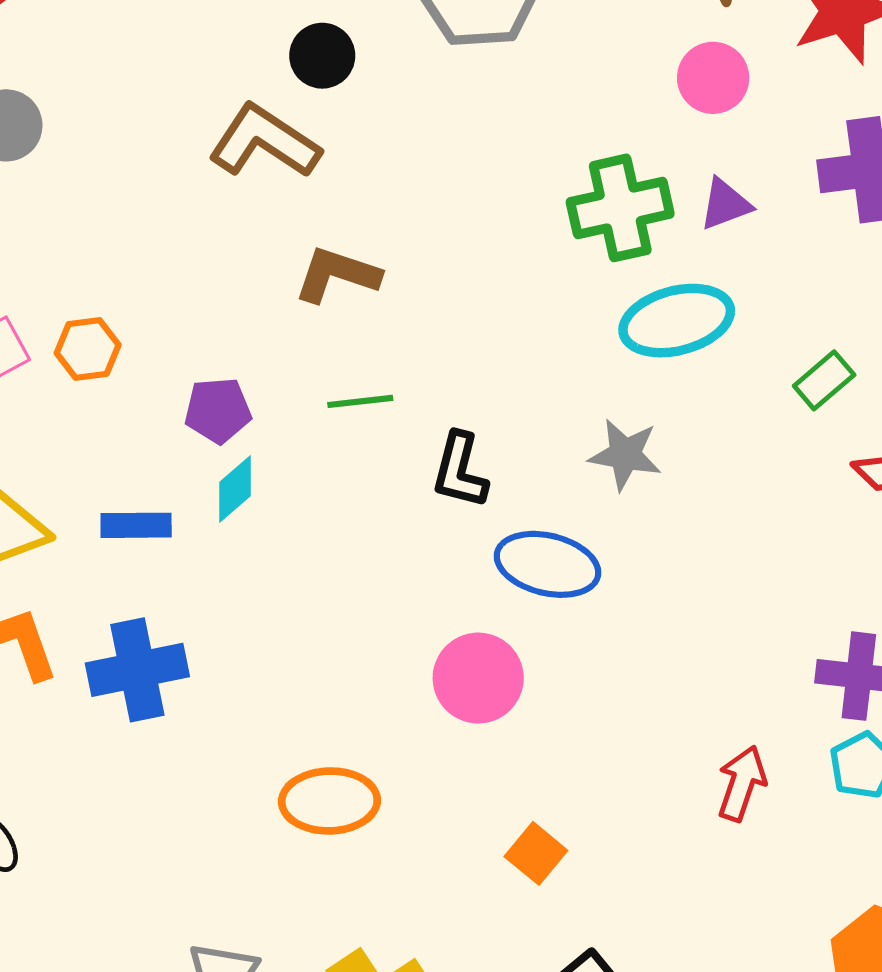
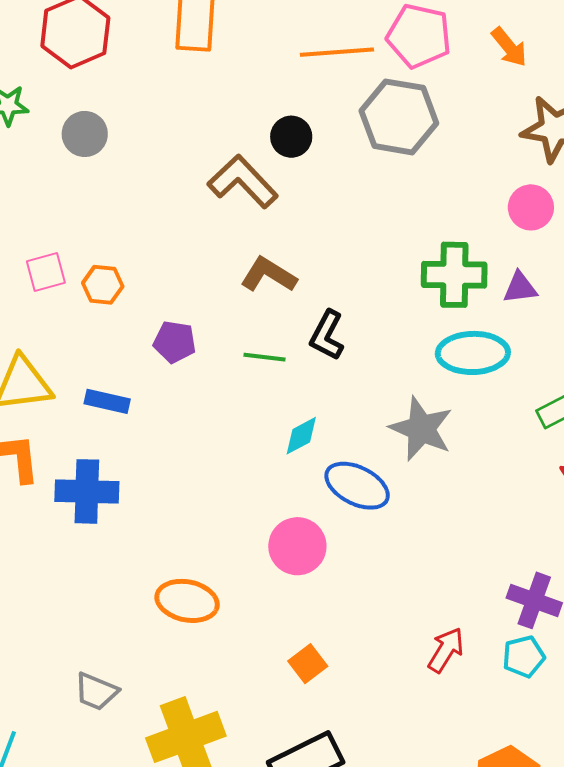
gray star: (625, 455) -> (421, 429), size x1.4
black L-shape: (460, 471) -> (327, 335), moved
cyan diamond: (235, 489) -> (301, 436), moved

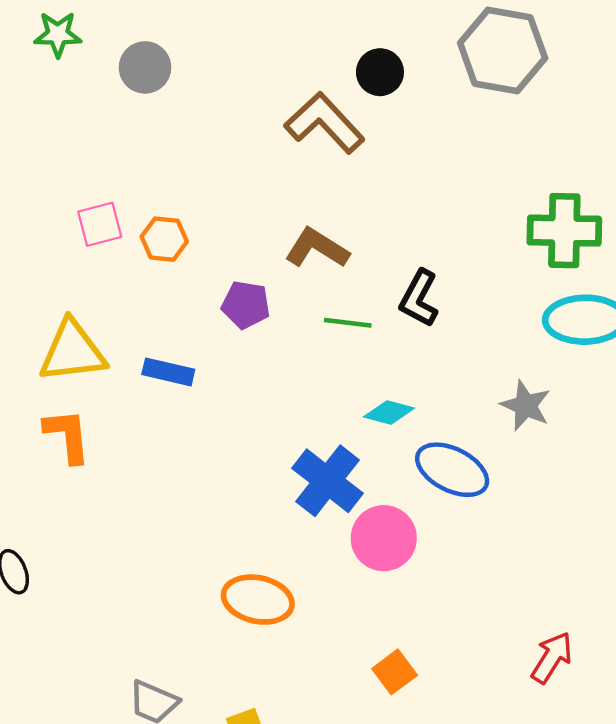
brown L-shape: (269, 275) -> (317, 248), moved
gray star: (421, 429) -> (526, 405), size x0.7
cyan diamond: (301, 436) -> (389, 412), turned 42
blue cross: (87, 491) -> (328, 481), moved, turned 36

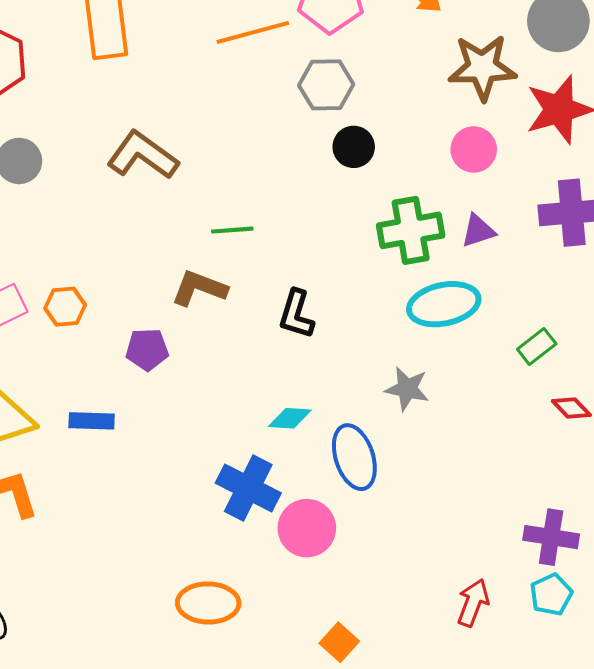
gray hexagon: (503, 51) -> (326, 85), size x0.7
black circle: (380, 72) -> (354, 147), moved
brown L-shape: (324, 123) -> (143, 155), moved
green line: (348, 323) -> (232, 230), moved
blue ellipse: (452, 470) -> (354, 457), turned 56

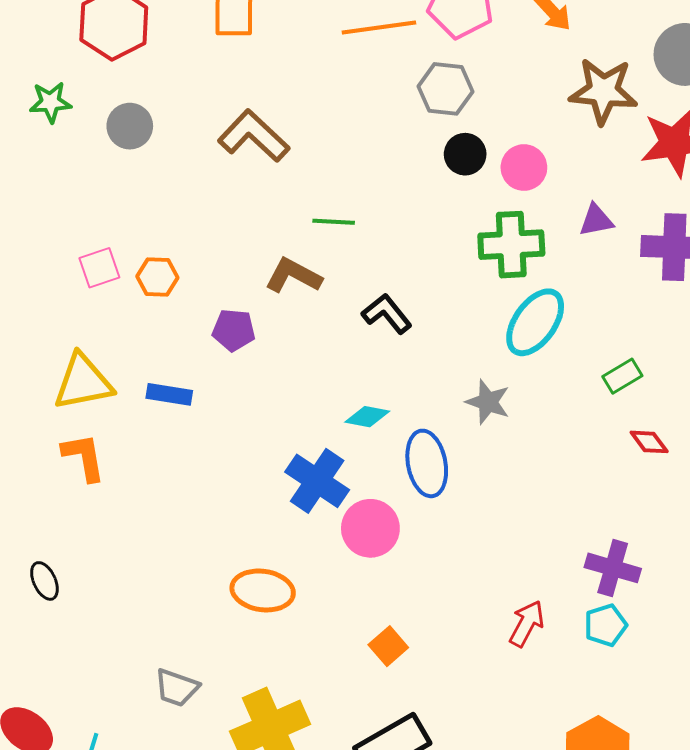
pink circle: (474, 149) -> (524, 168), moved
purple triangle: (478, 231) -> (596, 220), moved
cyan ellipse: (444, 304) -> (535, 322), turned -50
black L-shape: (296, 314) -> (387, 314), turned 117

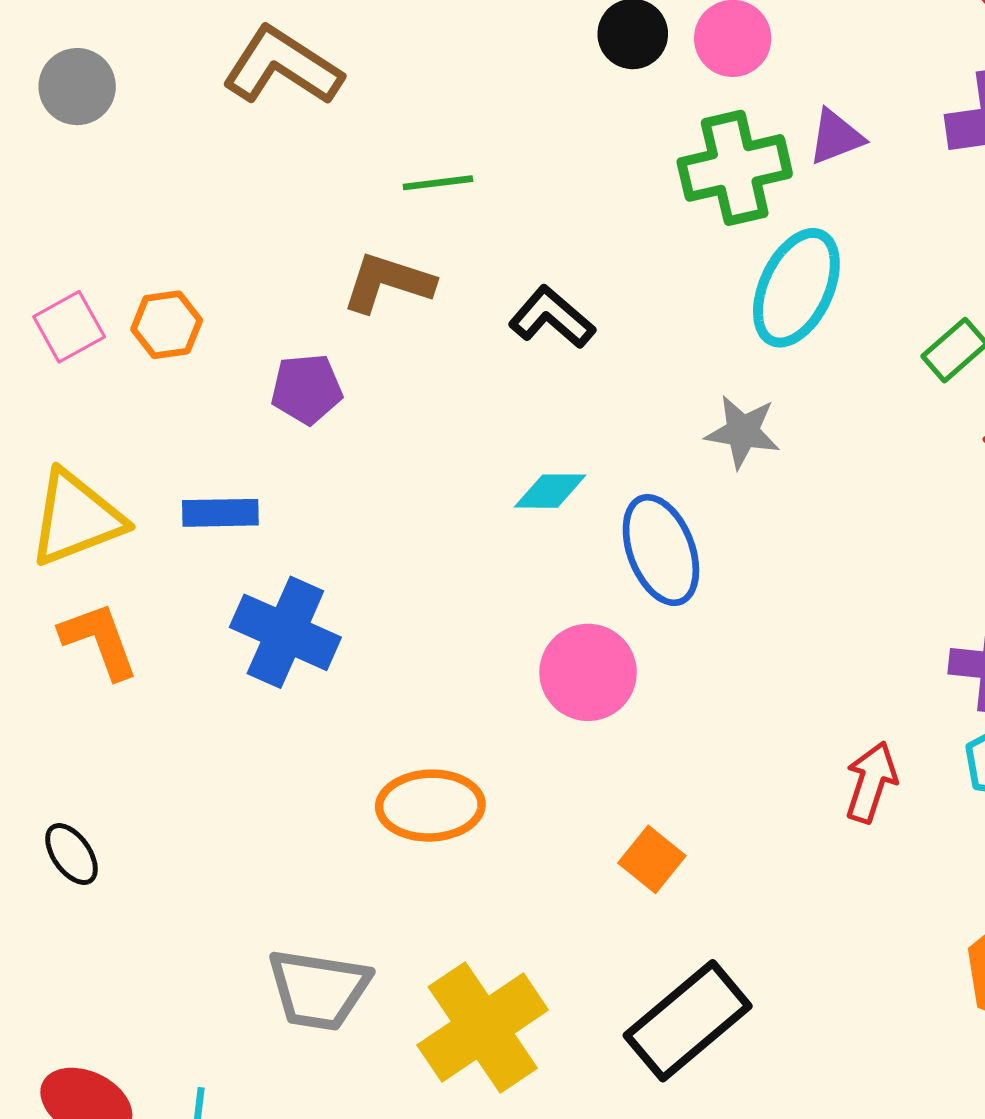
purple triangle: (596, 220) -> (836, 137), moved
blue cross: (317, 481) -> (285, 632), moved
gray trapezoid: (177, 688) -> (319, 989), size x1.4

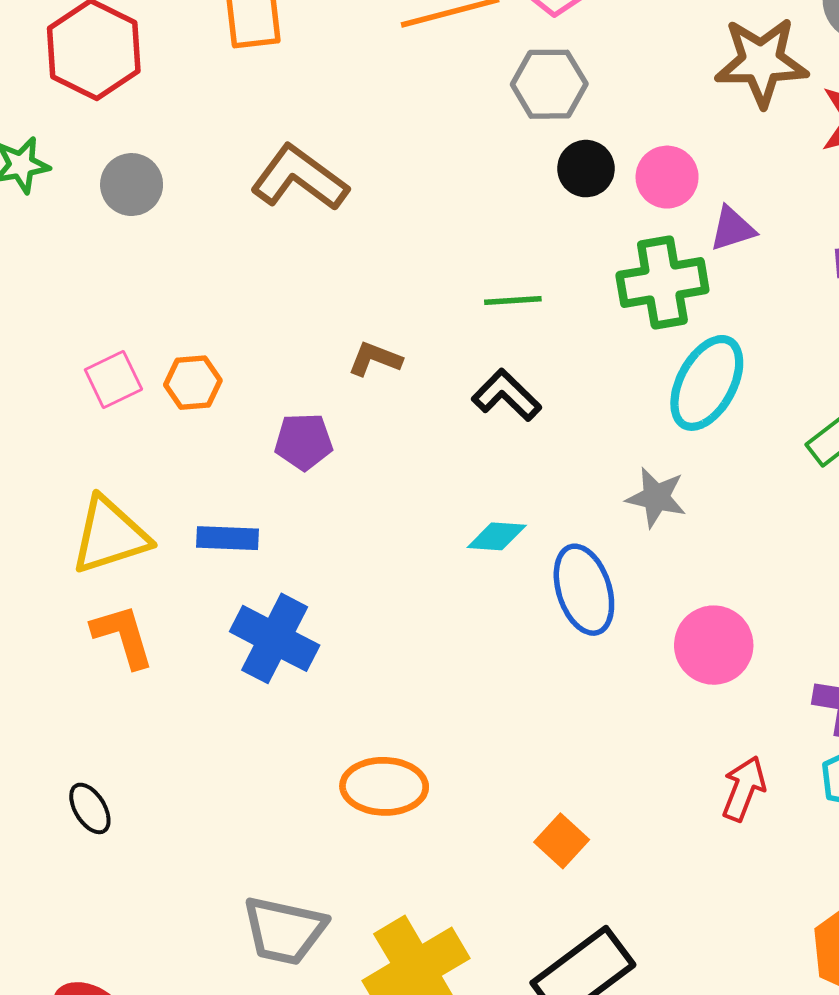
purple triangle: (836, 137) -> (732, 229), moved
green line: (438, 183) -> (513, 301), moved
brown L-shape: (388, 283) -> (375, 359), size x0.7
pink circle: (588, 672) -> (714, 645), moved

